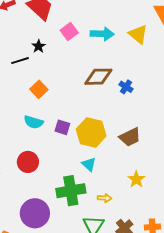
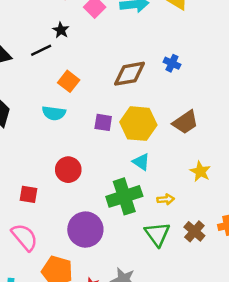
brown diamond: (98, 77) -> (130, 74), moved
cyan semicircle: (34, 122) -> (54, 113), moved

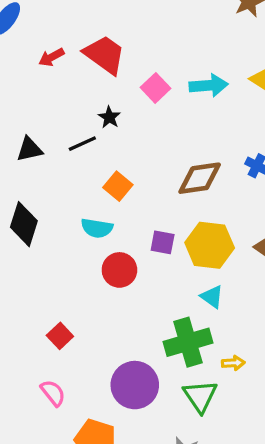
red circle: (68, 170) -> (119, 270), moved
red square: (28, 194) -> (60, 336), turned 36
yellow arrow: (166, 199) -> (233, 363), moved
green triangle: (157, 234) -> (200, 396), moved
pink semicircle: (25, 237) -> (53, 393), size x0.7

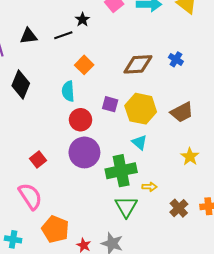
cyan semicircle: (97, 228) -> (68, 91), turned 72
purple circle: (135, 385) -> (84, 152), moved
pink semicircle: (53, 393) -> (30, 196), size x1.5

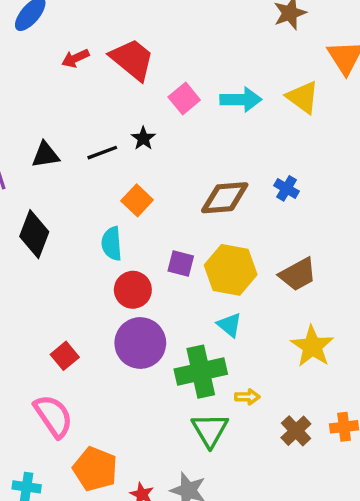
black star: (82, 20) -> (143, 138), moved
yellow star: (190, 157) -> (312, 346), size x1.4

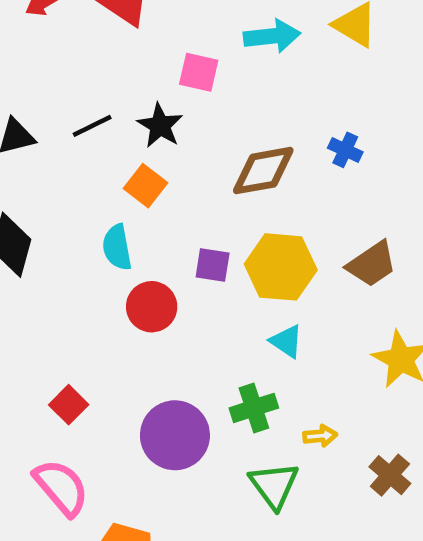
pink square: (184, 98) -> (199, 72), moved, turned -32
black star: (143, 138) -> (160, 126), moved, size x1.4
purple circle: (140, 343) -> (175, 435), moved
green cross: (201, 372) -> (254, 408), size x0.7

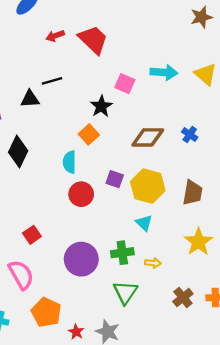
black line: (92, 126) -> (52, 81), moved
brown trapezoid: (372, 264) -> (193, 193), turned -56
yellow arrow: (320, 436) -> (153, 263), moved

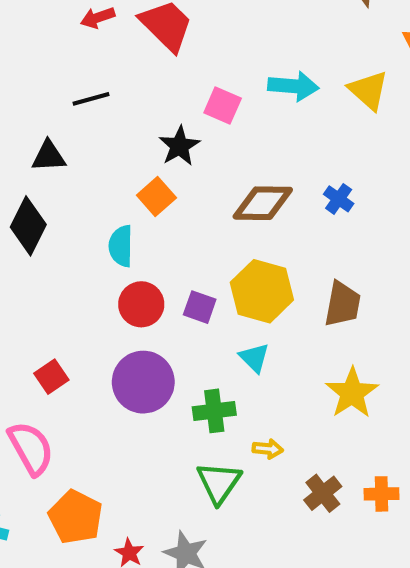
black triangle: (30, 99) -> (49, 156), moved
purple square: (115, 179) -> (200, 307), moved
purple circle: (81, 259) -> (143, 382), moved
yellow arrow: (153, 263) -> (268, 449), moved

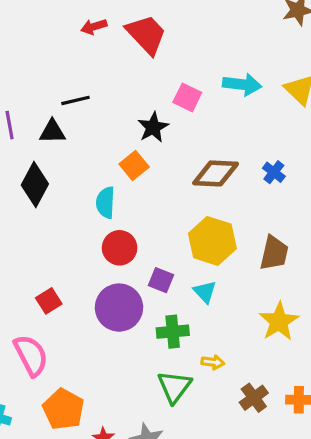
black line: (91, 99) -> (75, 100), moved
purple square: (200, 307) -> (161, 280), moved

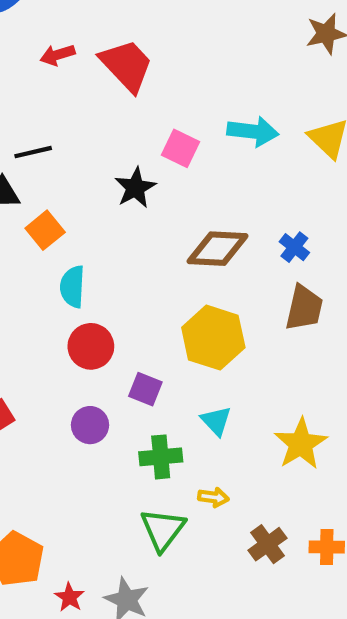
orange square: (134, 165) -> (45, 230), moved
brown trapezoid: (274, 253) -> (304, 308), moved
cyan triangle: (205, 292) -> (216, 421), moved
purple circle: (119, 308) -> (90, 425), size x0.6

